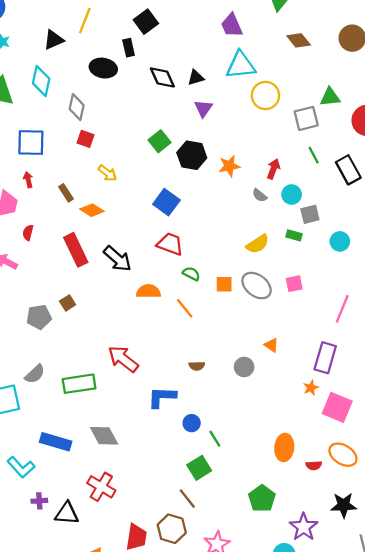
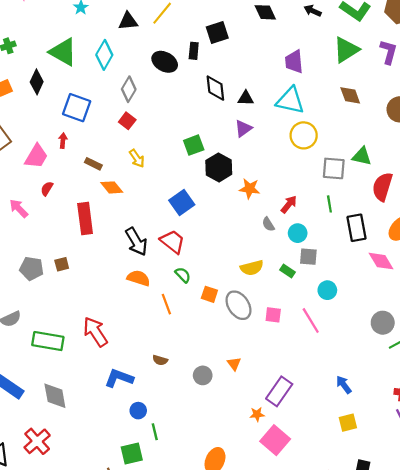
brown rectangle: (66, 193) -> (93, 164), turned -49
black arrow: (117, 259) -> (136, 242), moved
pink line: (342, 309) -> (311, 321), moved, turned -72

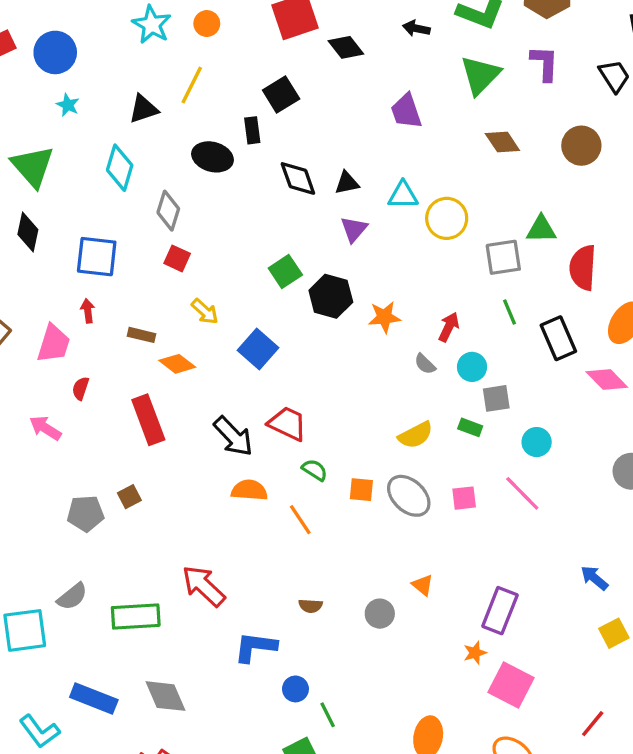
green triangle: (63, 52) -> (33, 166), moved, turned 32
cyan triangle: (290, 100) -> (403, 195), moved, size x0.7
blue square: (182, 202) -> (258, 349), moved

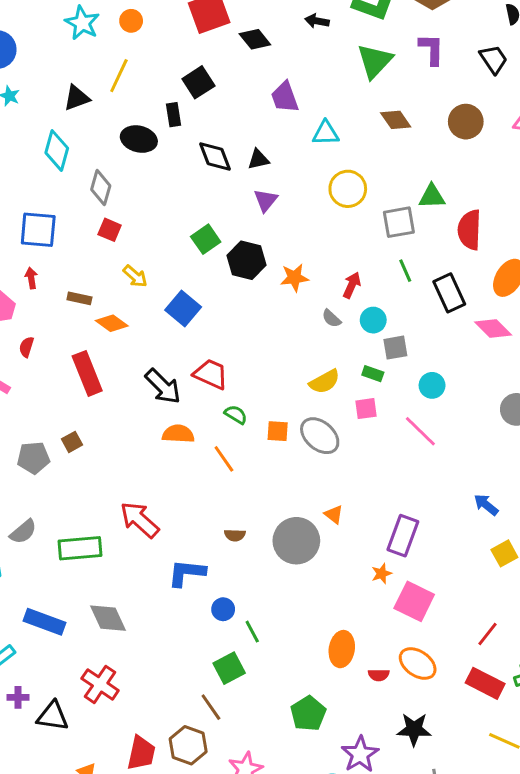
purple trapezoid: (406, 111) -> (285, 97), moved
cyan triangle: (403, 195) -> (326, 133), moved
pink square: (464, 498) -> (366, 409), moved
gray circle: (380, 614) -> (296, 541), size x1.8

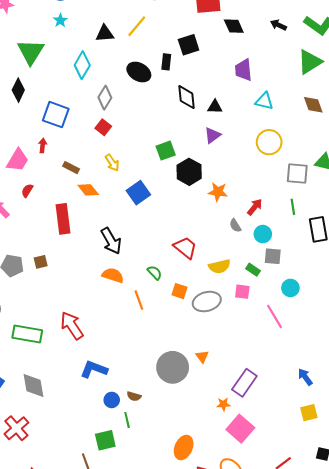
red trapezoid: (211, 374) -> (185, 248), moved
gray ellipse: (320, 436) -> (207, 302), turned -72
brown semicircle: (235, 535) -> (134, 396), moved

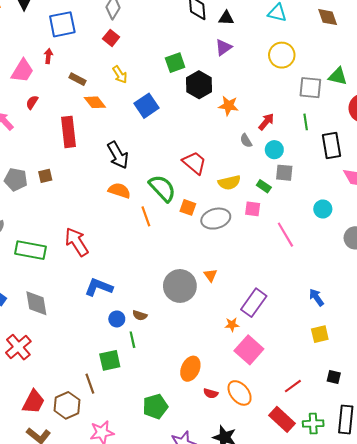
blue square: (56, 115) -> (62, 24), turned -32
green semicircle: (155, 273) -> (162, 188), size x1.8
cyan circle: (290, 288) -> (323, 209), moved

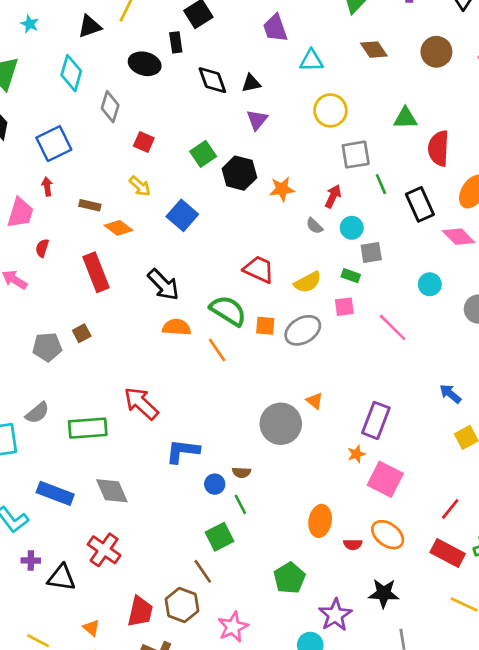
red square: (111, 38) -> (144, 142), moved
gray square: (310, 88) -> (356, 155), moved

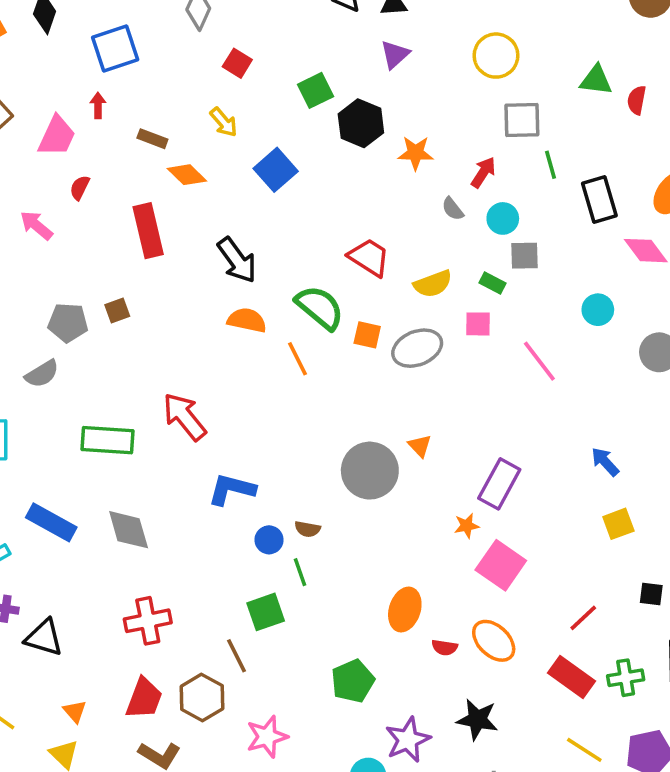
red semicircle: (439, 148) -> (637, 100), moved, size x0.6
gray semicircle: (37, 413) -> (42, 374), moved
red cross: (104, 550) -> (148, 621), moved, turned 36

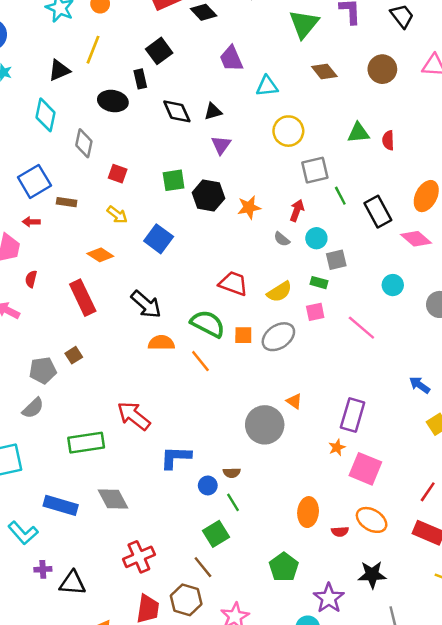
green square: (315, 90) -> (174, 180), turned 30
red arrow: (98, 105) -> (31, 222), turned -77
brown rectangle: (152, 139) -> (67, 202), moved

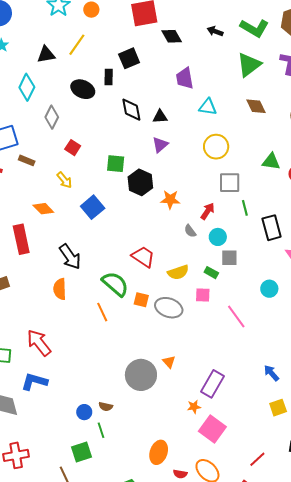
gray ellipse: (278, 337) -> (169, 308), turned 40
orange semicircle: (161, 343) -> (60, 289), moved, turned -105
blue L-shape: (176, 457) -> (34, 382), moved

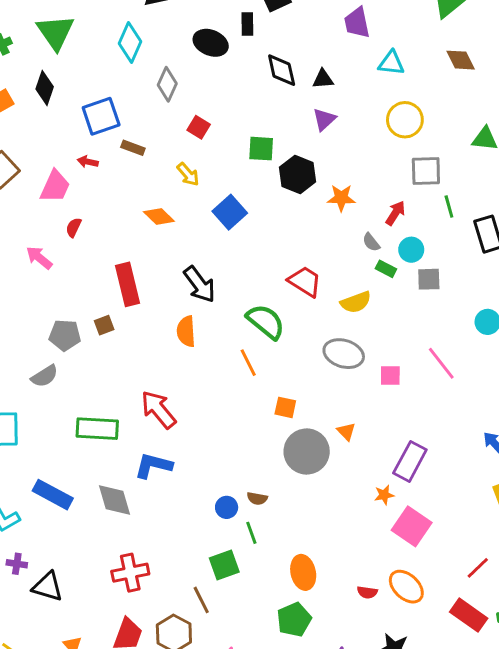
red rectangle: (21, 239) -> (127, 284), moved
green rectangle: (211, 273) -> (386, 269), moved
pink square: (203, 295) -> (390, 376), moved
orange square: (141, 300) -> (285, 407), moved
orange ellipse: (159, 452) -> (303, 572), moved, turned -30

